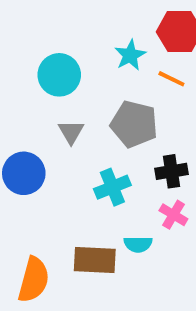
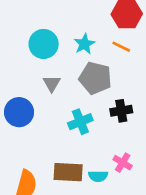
cyan star: (130, 55) -> (84, 44), moved
pink cross: (173, 215) -> (123, 163), moved
cyan semicircle: (138, 244) -> (98, 176), moved

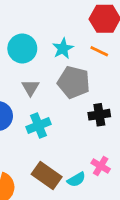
cyan cross: (80, 122) -> (39, 125), moved
brown rectangle: (68, 172) -> (47, 175), turned 32
cyan semicircle: (98, 176) -> (76, 180), turned -30

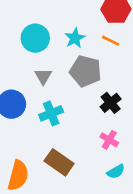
black cross: (99, 115) -> (111, 103), turned -30
pink cross: (101, 166) -> (109, 140), moved
cyan semicircle: (76, 180) -> (116, 172), moved

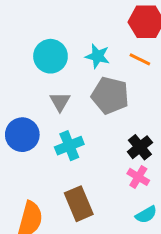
cyan star: (75, 38) -> (98, 56), turned -30
black cross: (111, 103) -> (140, 147), moved
brown rectangle: (59, 162) -> (79, 204), turned 32

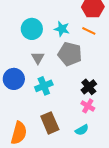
cyan semicircle: (146, 215) -> (82, 130), moved

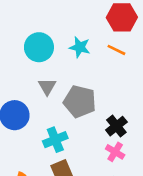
gray pentagon: (70, 54) -> (80, 102), moved
cyan cross: (44, 86) -> (55, 140), moved

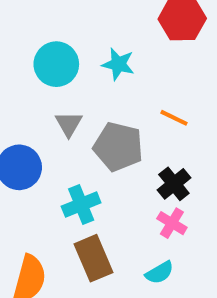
orange line: (116, 50) -> (174, 118), moved

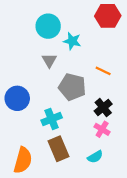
cyan circle: (56, 64) -> (48, 26), moved
gray triangle: (69, 124) -> (49, 61), moved

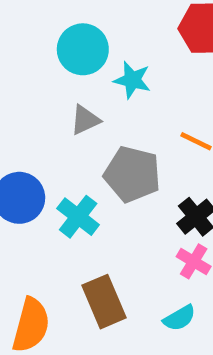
gray triangle: (49, 61) -> (85, 120), turned 35
cyan cross: (52, 119) -> (78, 217), moved, turned -30

